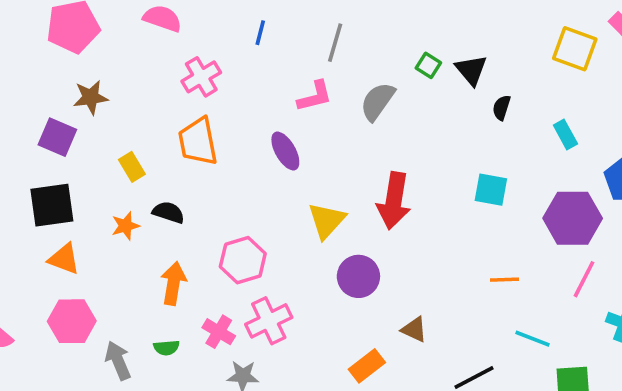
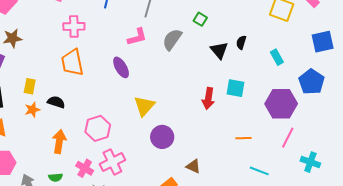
black triangle: (471, 70) -> (219, 50), moved
pink cross: (201, 77) -> (74, 26), turned 30
yellow rectangle: (132, 167) -> (30, 86), moved, turned 42
red arrow: (394, 201) -> (208, 98), moved, size x0.7

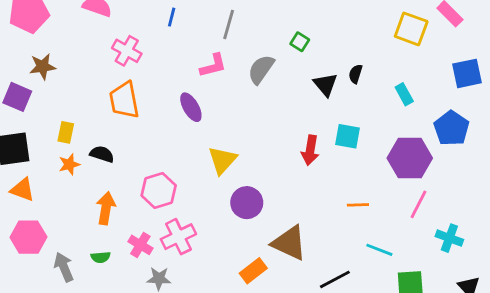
pink cross: (74, 26) -> (127, 51), turned 30
brown triangle: (193, 166) -> (289, 243), size x1.8

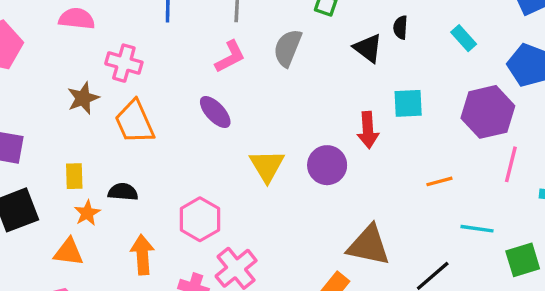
brown star: (43, 67) -> (83, 98), moved
orange triangle: (22, 190) -> (69, 252), moved
purple circle: (247, 203) -> (327, 165), moved

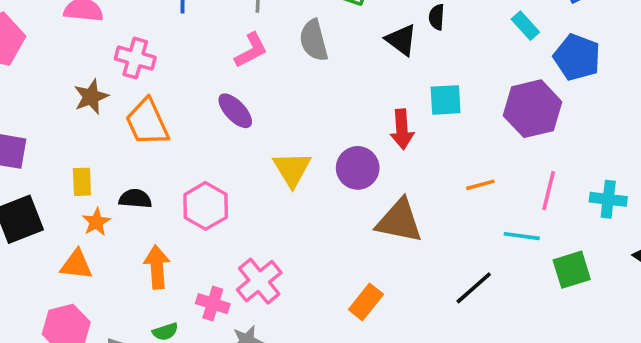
cyan rectangle: (464, 38) -> (525, 26), moved
gray semicircle: (288, 48) -> (314, 40), turned -36
pink line: (511, 164) -> (549, 191), moved
pink hexagon: (200, 219) -> (206, 206), moved
brown triangle: (369, 245) -> (399, 221), moved

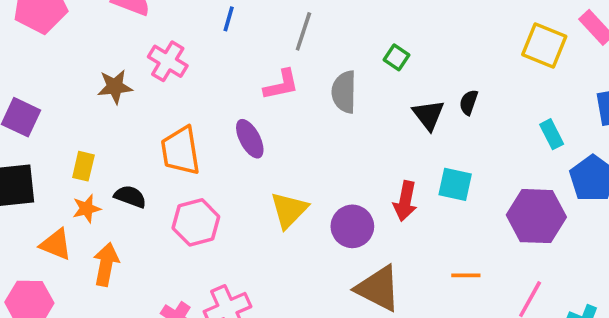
orange trapezoid: (147, 122) -> (181, 151), moved
orange arrow: (157, 267) -> (106, 264), moved

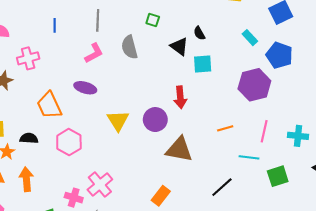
pink cross: (168, 61) -> (28, 58), turned -30
black semicircle: (469, 102) -> (199, 33), turned -32
purple ellipse: (250, 139) -> (85, 88), turned -30
cyan square: (455, 184) -> (203, 64), moved

